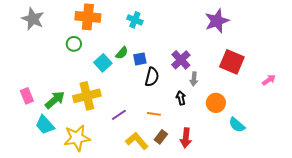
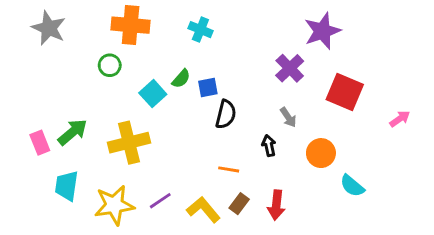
purple cross: (181, 60) -> (290, 68), moved
gray arrow: (194, 79) -> (288, 117), turned -40
green arrow: (55, 100) -> (73, 132), moved
purple line: (119, 115) -> (160, 201), moved
cyan trapezoid: (45, 125) -> (67, 186), turned 50

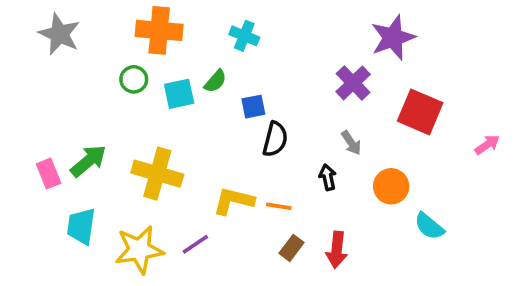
green semicircle: (181, 79) -> (215, 81), moved
cyan square: (153, 94) -> (179, 94), moved, turned 30
yellow cross: (129, 143) -> (157, 174), turned 30
yellow L-shape: (203, 210) -> (233, 201), moved, turned -36

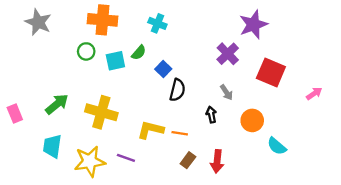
blue square: (253, 107) -> (163, 69), turned -35
pink rectangle: (49, 174) -> (15, 113), moved
purple line: (195, 244) -> (126, 158), turned 54

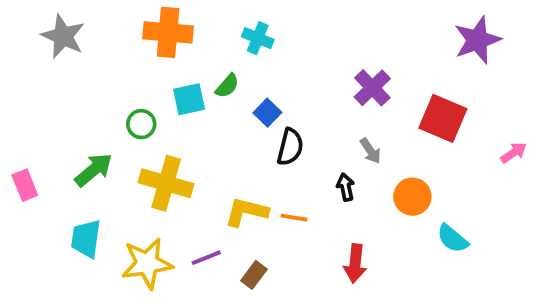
purple star: (253, 25) -> (477, 40), moved
green circle: (86, 51) -> (141, 124), moved
purple line: (126, 158) -> (206, 258), turned -42
brown rectangle: (188, 160) -> (254, 275), moved

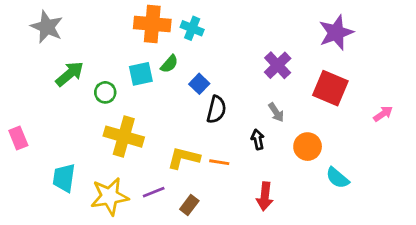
orange cross: (168, 32) -> (152, 24), moved
purple star: (477, 40) -> (336, 33), moved
green arrow: (94, 170) -> (70, 74), moved

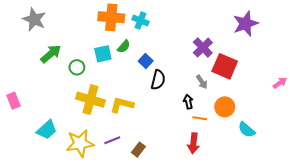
red square: (330, 88) -> (225, 66), moved
yellow L-shape: (184, 158) -> (122, 105), moved
orange line: (219, 162) -> (200, 118), moved
cyan trapezoid: (64, 178) -> (47, 130), turned -140

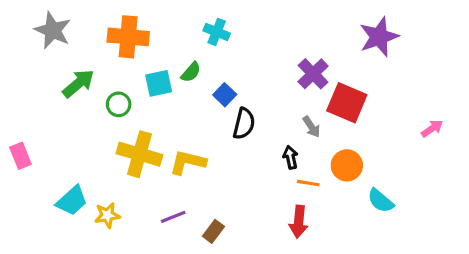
orange cross: (111, 17) -> (128, 37), moved
yellow star: (80, 143) -> (107, 215), moved, size x0.6

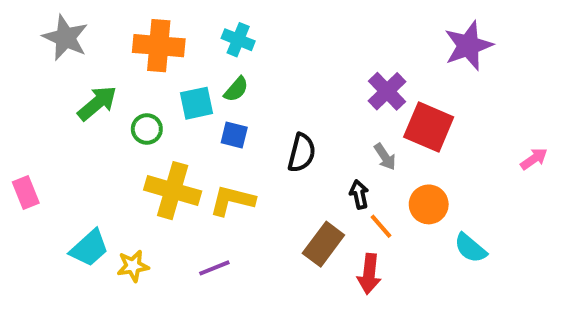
cyan cross: (217, 32) -> (238, 40), moved
blue square: (225, 95) -> (234, 135), moved, turned -30
orange line: (308, 183) -> (381, 226), turned 40
brown rectangle: (213, 231) -> (323, 244), moved, size x1.5

